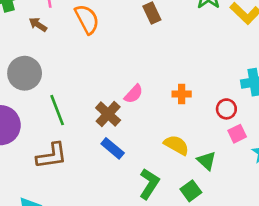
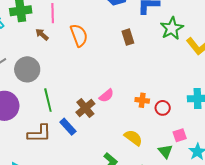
red circle: (226, 109) -> (163, 108), moved
blue rectangle: (113, 148) -> (68, 127), moved
green triangle: (207, 161) -> (165, 151), moved

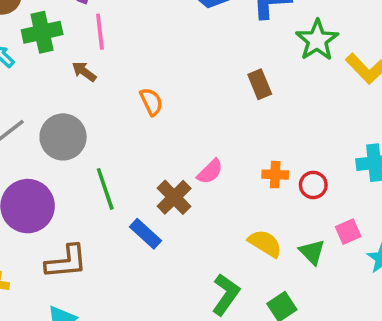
orange semicircle: (79, 35) -> (151, 102), moved, size x0.7
brown rectangle: (128, 37) -> (260, 84), moved
brown L-shape: (39, 134) -> (66, 262), moved
green triangle: (165, 151) -> (312, 252), moved

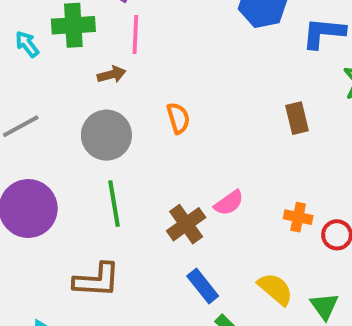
brown arrow: (84, 72) -> (112, 75), turned 120
gray circle: (63, 137) -> (106, 135), moved
blue rectangle: (145, 234) -> (203, 286), moved
brown L-shape: (66, 262) -> (97, 280), moved

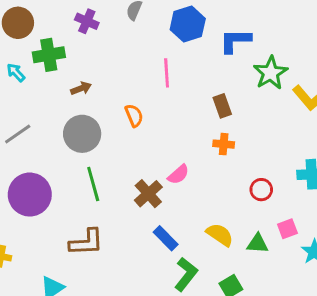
pink line: (135, 35) -> (167, 73), moved
orange cross: (298, 217) -> (224, 144), moved
green triangle: (324, 306) -> (258, 244), turned -45

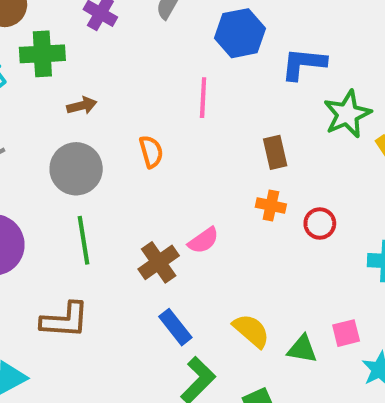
red circle: (261, 190) -> (320, 224), moved

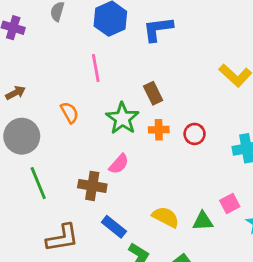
green star: (347, 114) -> (122, 118), moved
brown cross: (159, 262) -> (92, 186), turned -32
brown L-shape: (65, 320) -> (62, 238), moved

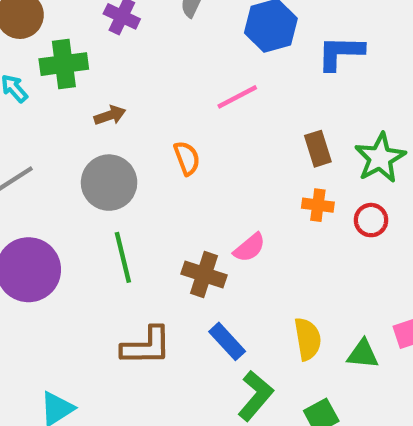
pink line: (96, 68) -> (237, 97), turned 64
green star: (122, 118) -> (380, 158), moved
yellow semicircle: (166, 217) -> (308, 339), turned 44

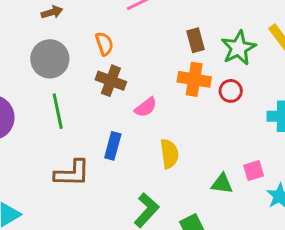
orange cross: (318, 205) -> (194, 79), size x1.5
brown cross: (204, 275) -> (111, 81), moved
yellow semicircle: (308, 339) -> (169, 154), moved
blue rectangle: (227, 341) -> (113, 146), moved, turned 56

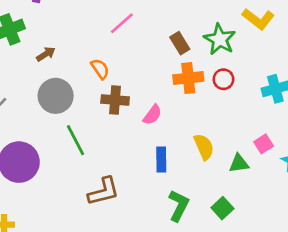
blue rectangle: (113, 146) -> (161, 159), moved
yellow semicircle: (169, 154) -> (204, 147), moved

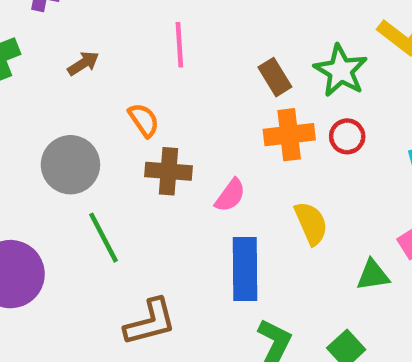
pink line: (122, 23) -> (179, 45), turned -52
brown arrow: (46, 54) -> (83, 63), moved
yellow semicircle: (204, 147) -> (311, 223), moved
blue rectangle: (161, 159) -> (245, 269), size x1.5

